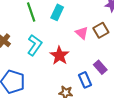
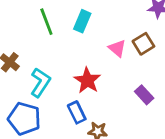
cyan L-shape: (35, 45) -> (40, 82), moved
blue rectangle: (85, 80) -> (77, 112), moved

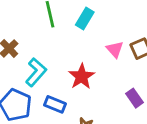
blue rectangle: (77, 112) -> (55, 104), moved, turned -50

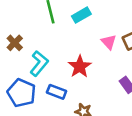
cyan rectangle: (85, 19) -> (81, 15), turned 30

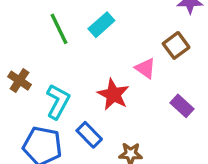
pink triangle: (109, 42) -> (145, 68), moved
blue rectangle: (57, 92) -> (89, 135), turned 36

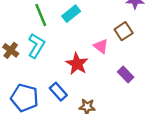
cyan L-shape: (58, 102) -> (36, 46), moved

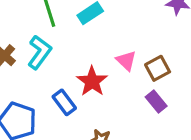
brown square: (124, 31) -> (158, 68), moved
blue rectangle: (58, 92) -> (64, 102), moved

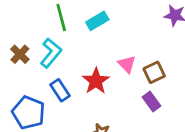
blue rectangle: (64, 102) -> (60, 90), moved

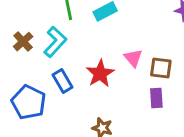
brown square: (154, 72) -> (161, 68), turned 30
purple rectangle: (151, 102) -> (156, 98), turned 30

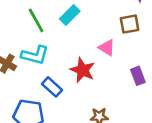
cyan L-shape: (55, 42) -> (35, 55), turned 80
brown square: (161, 68) -> (130, 24), moved

